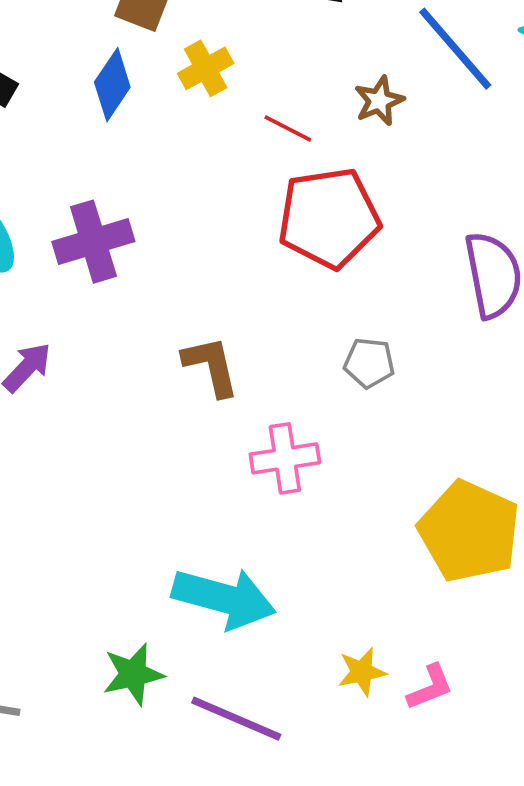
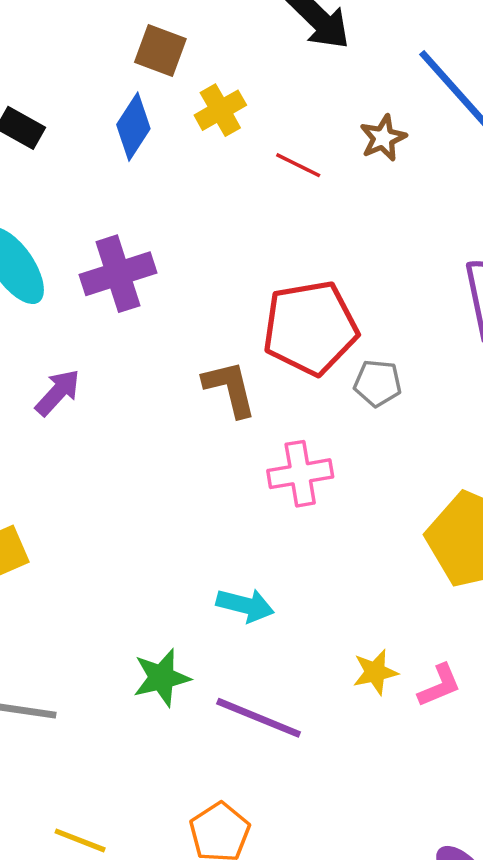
red pentagon: (329, 218) -> (310, 328), moved
cyan arrow: (224, 598) -> (245, 605), size x0.6

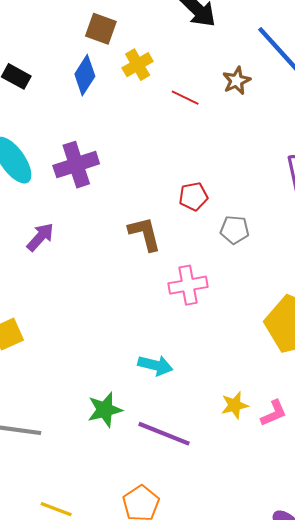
red pentagon: (310, 328) -> (193, 196), size x0.5

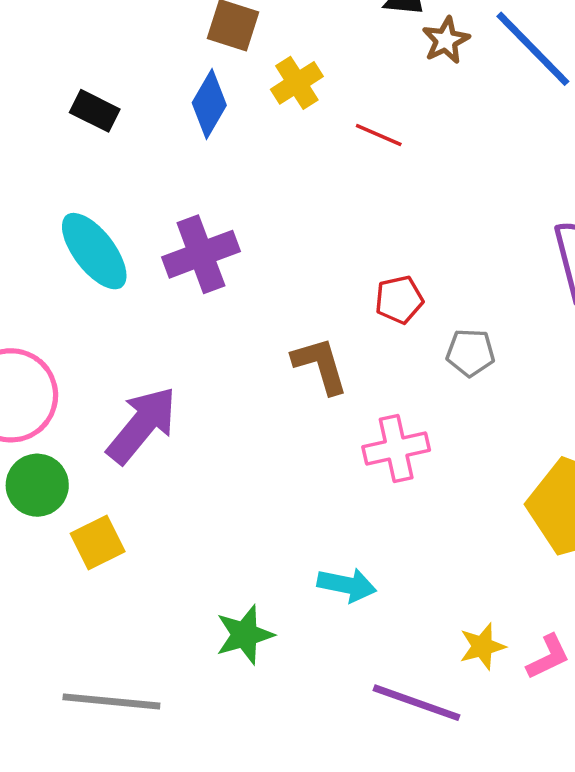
brown star: (237, 81) -> (446, 40), moved
purple arrow: (40, 237) -> (142, 425), moved, size x1.6
green star: (105, 410) -> (245, 635), moved
purple line: (164, 434) -> (416, 703), moved

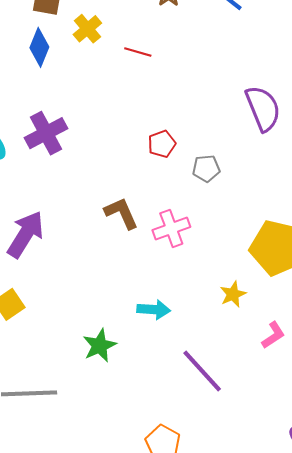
brown L-shape: (320, 365) -> (121, 213), moved
yellow star: (482, 646) -> (233, 294), moved
purple line: (416, 703) -> (202, 371), turned 36

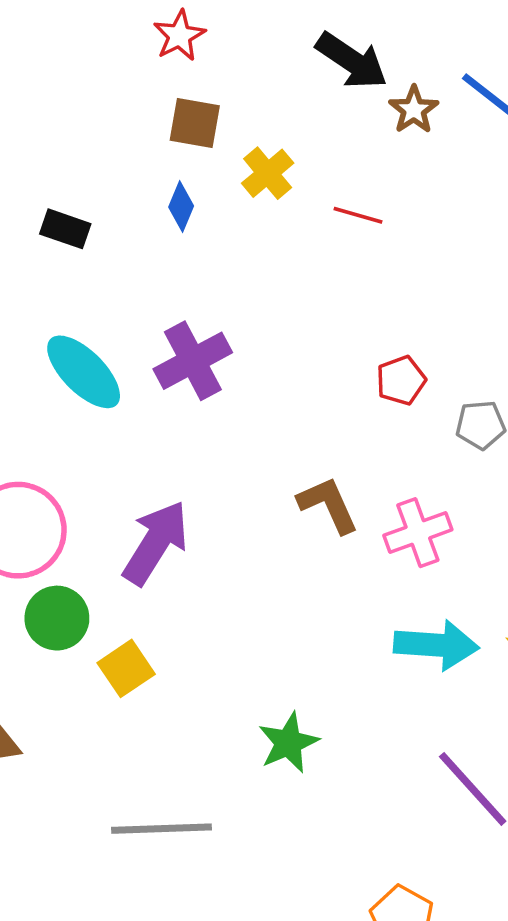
blue diamond: (39, 47) -> (181, 207), size x0.7
cyan arrow: (154, 310) -> (436, 645), moved, size x1.4

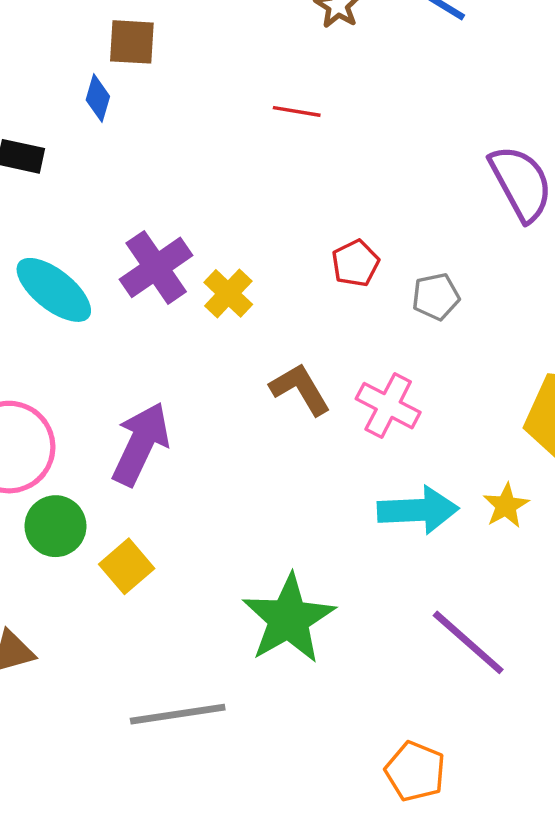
yellow cross: (268, 173) -> (228, 293), moved
blue diamond: (181, 207) -> (98, 98), moved
pink cross: (418, 533) -> (388, 406), turned -36
green star: (288, 743) -> (289, 619), size x1.6

